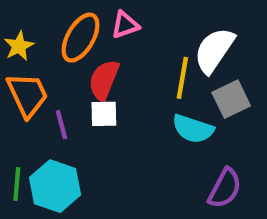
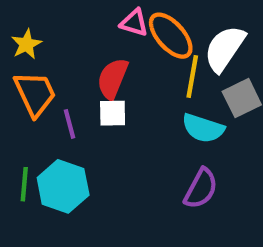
pink triangle: (125, 25) -> (134, 23), turned 36
orange ellipse: (81, 38) -> (171, 36), moved, turned -72
purple semicircle: (225, 188) -> (201, 189), moved

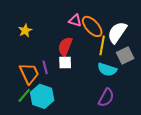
orange trapezoid: (35, 94) -> (29, 73), moved
green line: (24, 184) -> (24, 95), turned 35

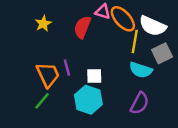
white semicircle: (117, 32) -> (153, 26), turned -100
red semicircle: (65, 46) -> (82, 27), moved
white square: (65, 62) -> (94, 76), moved
cyan hexagon: (42, 96) -> (88, 100), moved

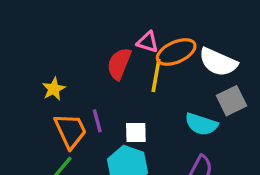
orange ellipse: (123, 19) -> (176, 52), turned -72
yellow star: (43, 24) -> (54, 89), moved
yellow line: (135, 41) -> (156, 75), moved

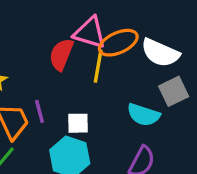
pink triangle: (148, 42) -> (90, 33), size x1.5

